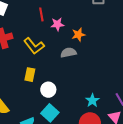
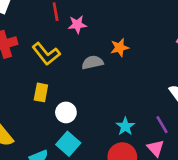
orange star: (78, 35) -> (120, 48), moved

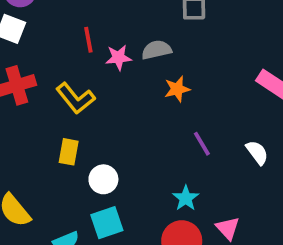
gray semicircle: (92, 62) -> (156, 50), moved
purple line: (162, 125) -> (202, 144), moved
cyan square: (68, 144) -> (107, 223), turned 30

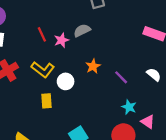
orange star: (177, 89) -> (93, 66), moved
white circle: (103, 179) -> (66, 81), moved
cyan star: (186, 198) -> (129, 107), moved

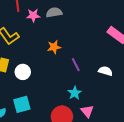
white semicircle: (154, 75) -> (105, 71), turned -40
white circle: (66, 81) -> (23, 72), moved

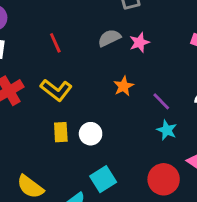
pink star: (33, 15) -> (139, 43), moved
cyan star: (75, 93) -> (167, 130), moved

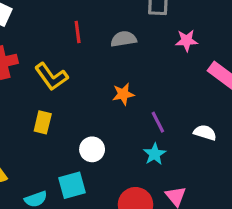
red line: (55, 43) -> (78, 32), moved
pink star: (139, 43) -> (187, 41), moved
white circle: (91, 134) -> (92, 149), moved

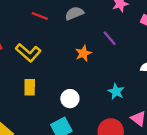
red line: (78, 32) -> (40, 16), turned -49
purple line: (158, 122) -> (110, 38), moved

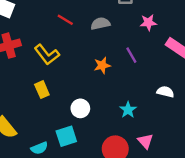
yellow rectangle: (30, 87) -> (42, 90), turned -35

